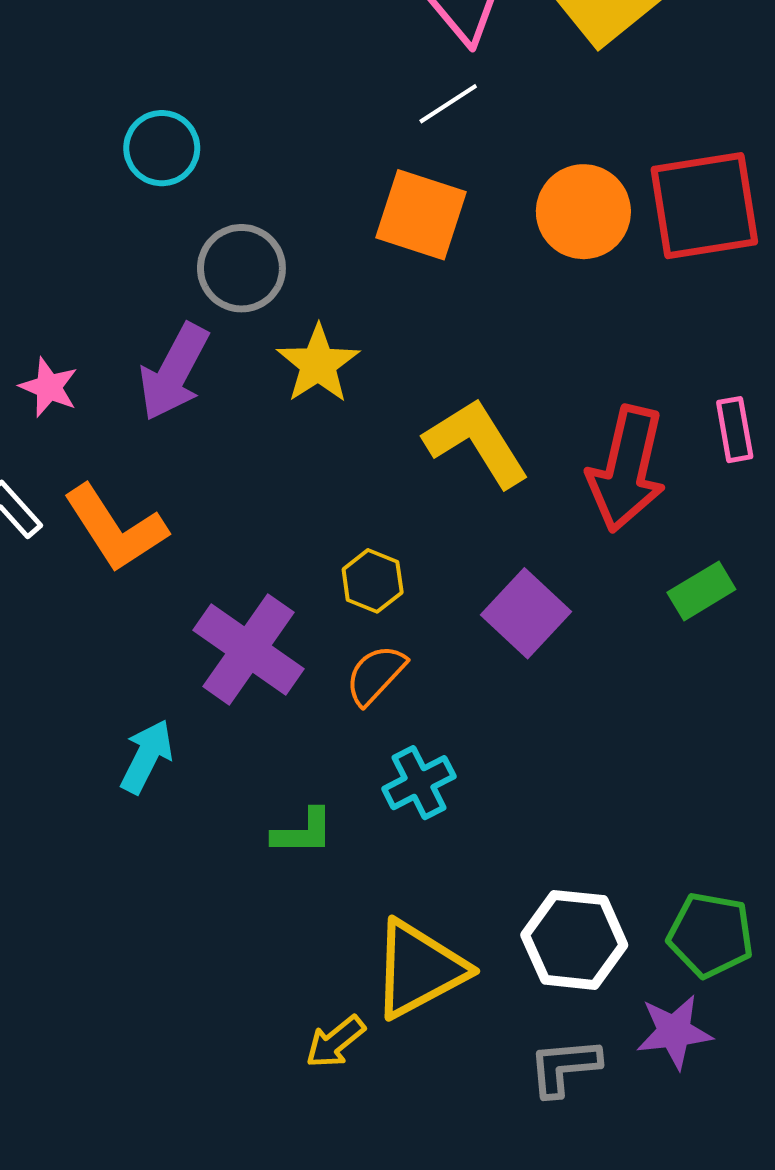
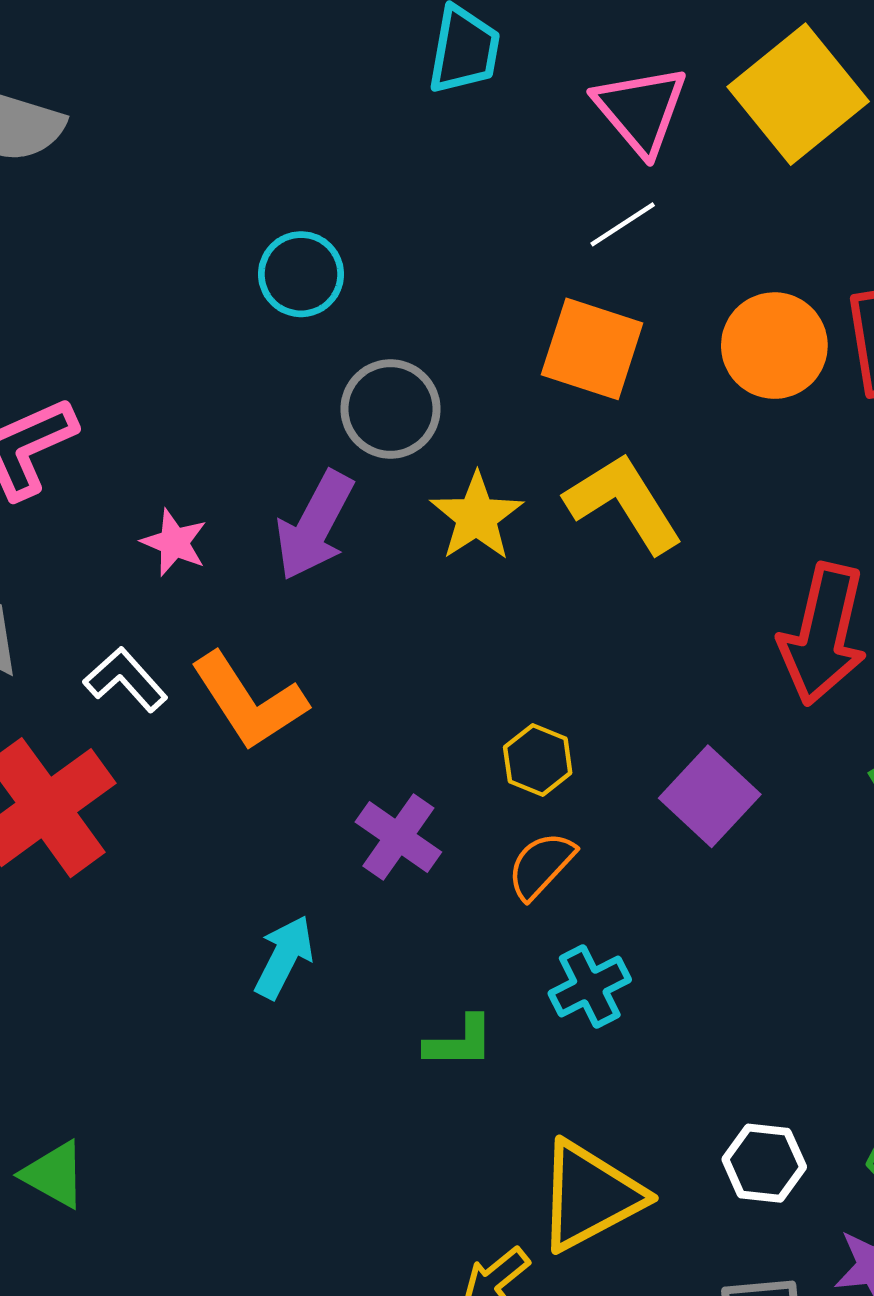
yellow L-shape: (476, 443) -> (624, 503), moved
purple cross: (249, 649) -> (398, 837), size x0.7
white hexagon: (574, 940) -> (764, 1163), size x0.7

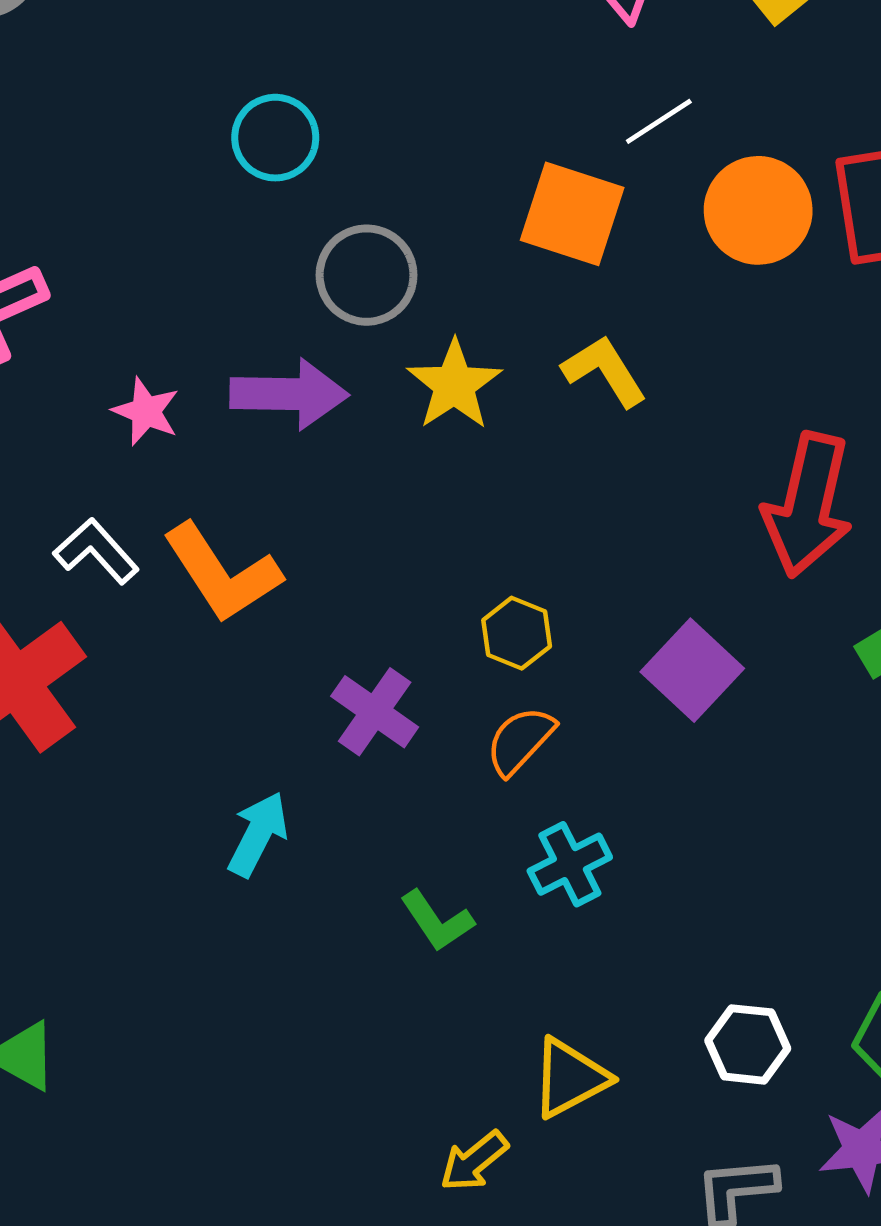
white line: (623, 224) -> (659, 121), moved
yellow L-shape: (624, 503) -> (604, 371), size x0.7
purple arrow: (315, 526) -> (289, 394), turned -117
green L-shape: (460, 1042) -> (437, 921), turned 56
yellow triangle: (590, 1196) -> (570, 1078), size x0.7

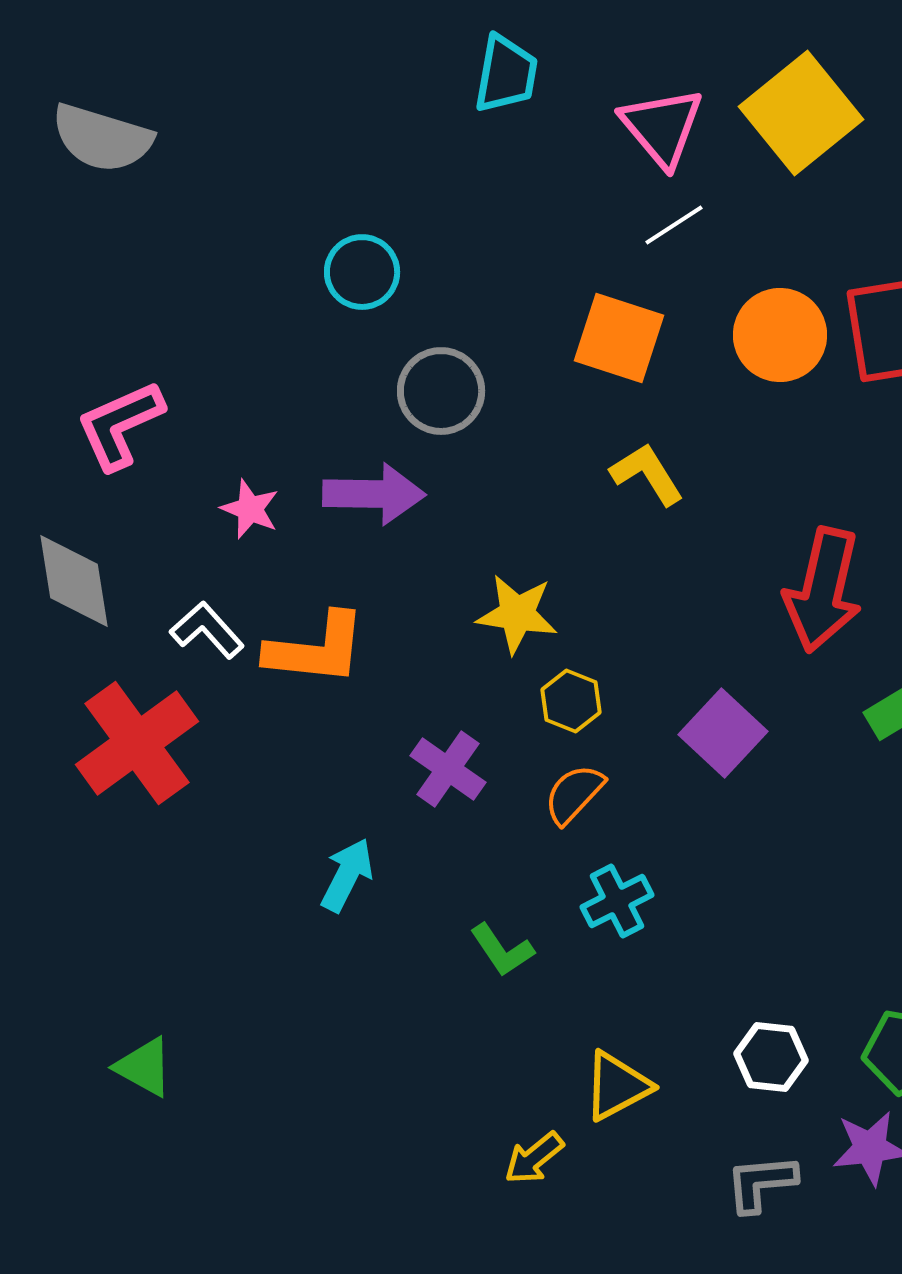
white line: (659, 121) -> (674, 225), moved
yellow star: (454, 385) -> (517, 614), moved, turned -30
orange L-shape: (222, 573) -> (316, 649), turned -51

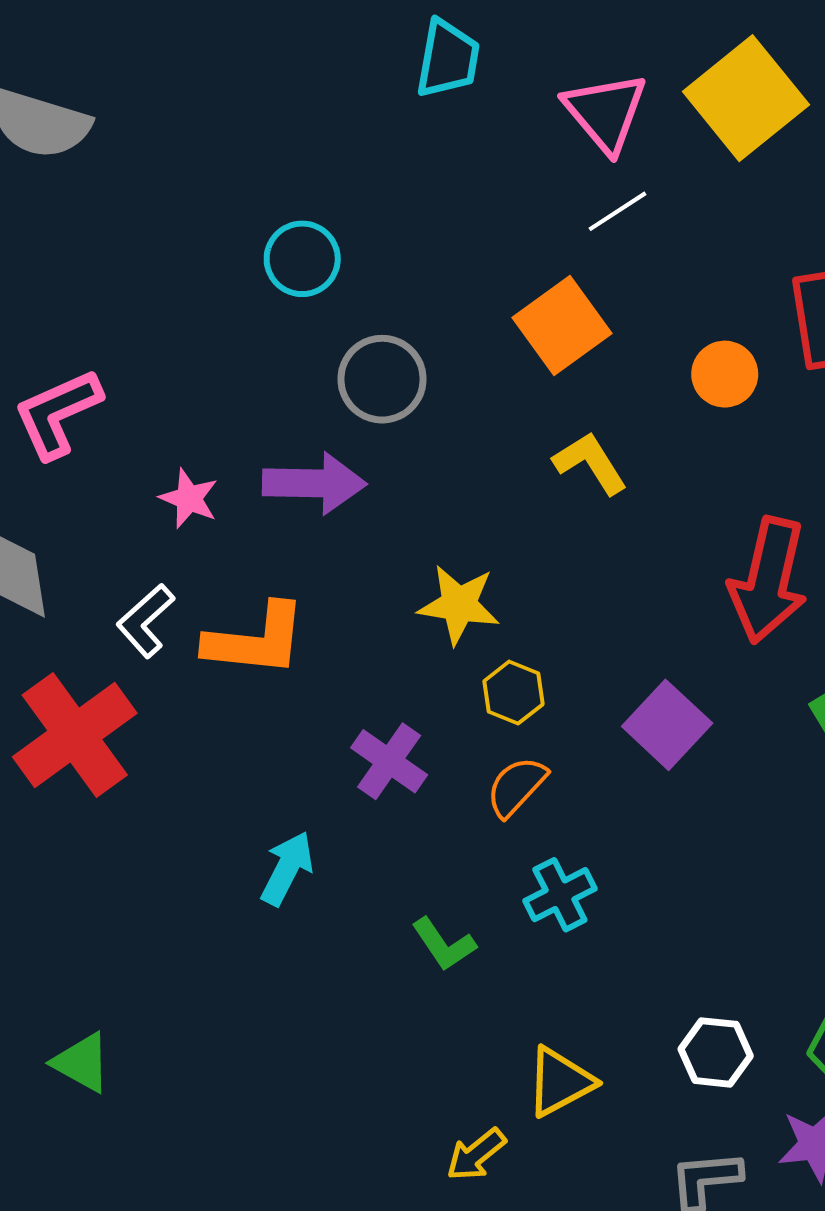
orange circle: (780, 335) -> (725, 374), moved, size x0.7
orange square: (619, 338) -> (562, 326), turned 36
white L-shape: (207, 630) -> (145, 621), turned -90

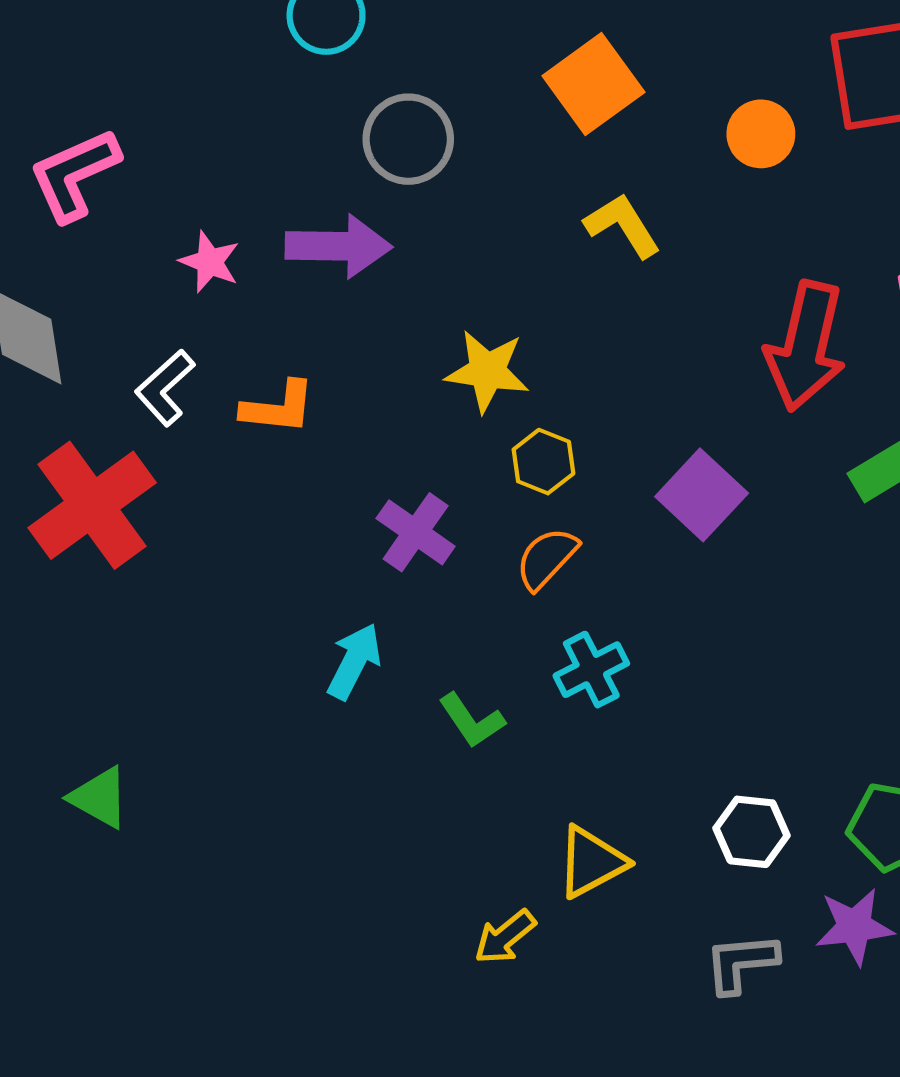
orange L-shape: (256, 640) -> (278, 407), size x0.7
cyan arrow: (287, 868) -> (354, 661), moved
green triangle: (82, 1063) -> (99, 798), moved

